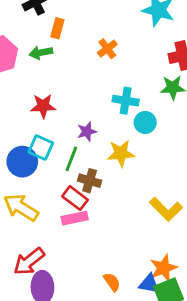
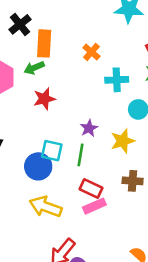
orange rectangle: (57, 28) -> (44, 43), size x1.5
cyan cross: (126, 101) -> (117, 80), moved
red star: (43, 106) -> (44, 99), moved
brown cross: (90, 181) -> (133, 181), moved

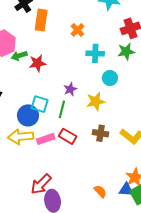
green arrow: (34, 68) -> (19, 56), moved
pink rectangle: (94, 206) -> (46, 139), moved
yellow arrow: (46, 207) -> (21, 137), moved, turned -30

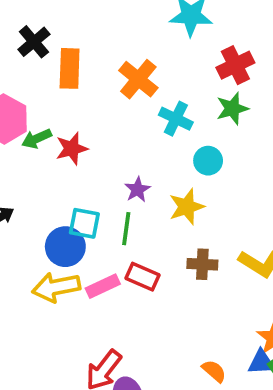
orange cross: (77, 30) -> (138, 79), size x1.5
cyan cross: (95, 53) -> (176, 119), turned 30

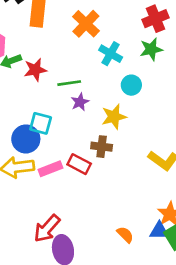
green line: (126, 229) -> (69, 83), moved, turned 70
brown cross: (202, 264) -> (102, 147), moved

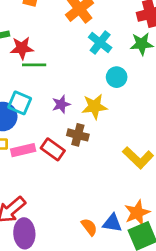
green line: (69, 83) -> (34, 65), moved
purple star: (80, 102) -> (61, 104), moved
blue triangle: (159, 231) -> (112, 223), moved

